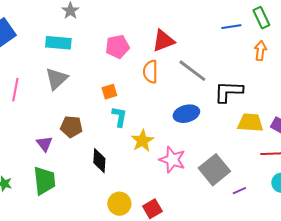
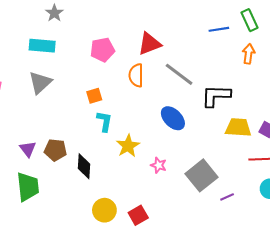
blue ellipse: (186, 114) -> (173, 118), turned 60
brown pentagon: (71, 127) -> (55, 150), moved
pink star: (172, 160) -> (159, 165), size x0.6

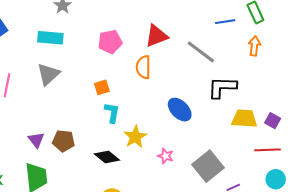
gray line: (179, 74) -> (201, 52), moved
black diamond: (84, 166) -> (107, 157), moved, turned -55

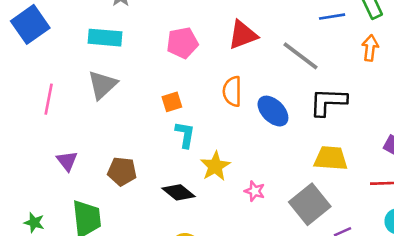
orange semicircle: (143, 67) -> (232, 91), moved
blue ellipse: (180, 110) -> (273, 111), moved
yellow trapezoid: (244, 119) -> (331, 158), moved
purple triangle: (36, 140) -> (67, 161), moved

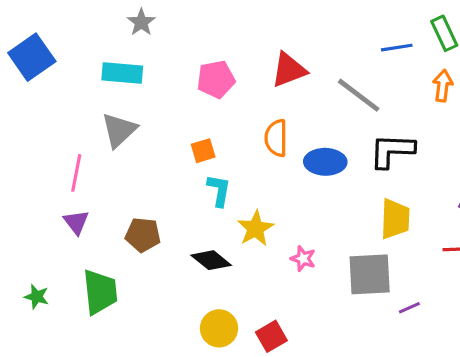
pink line: (49, 99) -> (76, 173), moved
blue ellipse: (273, 111) -> (325, 162), turned -44
yellow trapezoid: (331, 158) -> (395, 219), turned 88
gray square: (310, 204) -> (370, 274), turned 36

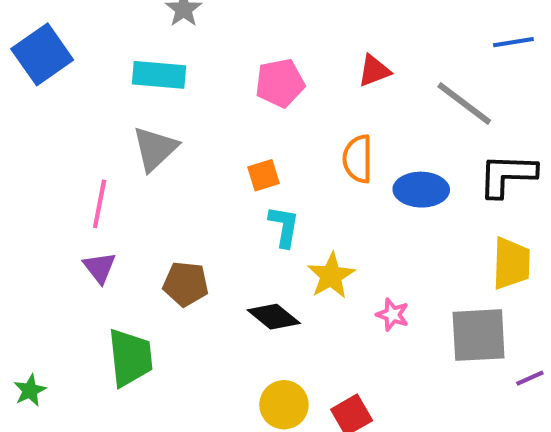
red triangle: (289, 70) -> (374, 71), size x0.7
green star: (37, 297) -> (30, 390), moved, turned 30

